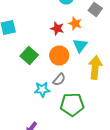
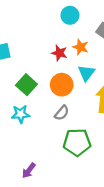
cyan star: (42, 89) -> (21, 114), moved

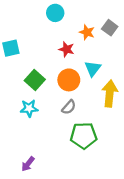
cyan circle: (70, 15) -> (55, 13), moved
orange star: (81, 47) -> (87, 32), moved
purple arrow: (29, 171) -> (28, 164), moved

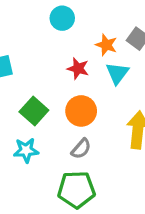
cyan triangle: (93, 69) -> (117, 73), moved
green pentagon: (84, 136) -> (76, 190), moved

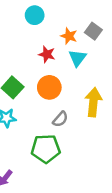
gray semicircle: (81, 149) -> (60, 119), moved

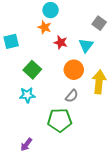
orange star: (69, 36) -> (44, 27), moved
orange circle: (49, 87) -> (74, 70), moved

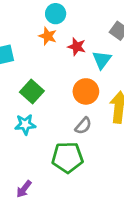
red star: (61, 42) -> (77, 47), moved

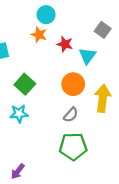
green pentagon: (67, 157) -> (73, 147), moved

